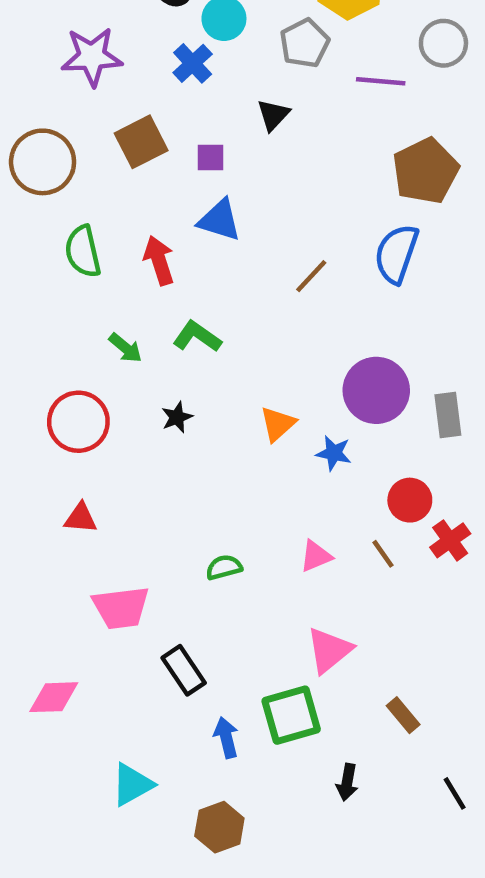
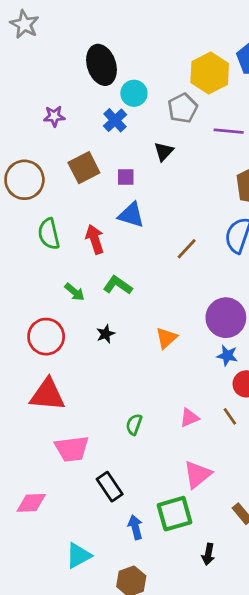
purple star: (92, 57) -> (54, 116), size x0.6
blue star: (334, 453) -> (227, 356), moved
red triangle: (81, 518) -> (47, 395), size x1.8
green semicircle: (224, 567) -> (134, 424), turned -55

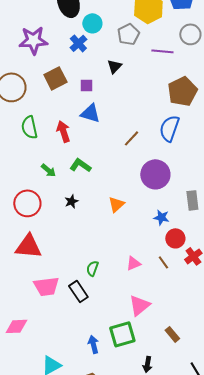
purple star: (54, 116) -> (33, 40), size x1.8
purple circle: (226, 318) -> (155, 174), moved
black rectangle: (110, 487) -> (78, 291), moved

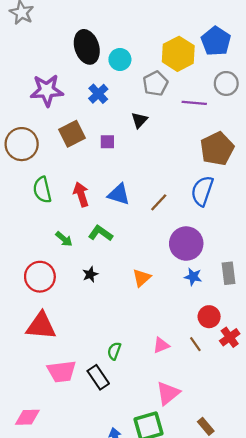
cyan circle: (92, 23) -> (120, 59), moved
blue triangle: (90, 113) -> (119, 194), moved
blue star: (161, 217) -> (193, 277), moved

